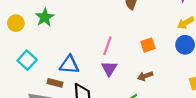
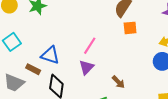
orange square: (148, 45) -> (130, 28), moved
brown arrow: (145, 76) -> (118, 82), turned -128

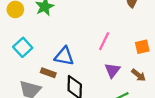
orange square: (130, 28) -> (142, 47), moved
purple triangle: (86, 67) -> (112, 70), moved

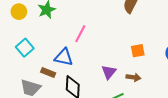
pink line: (104, 41) -> (80, 34), moved
brown arrow: (139, 75) -> (133, 77), turned -32

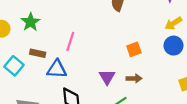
brown rectangle: (48, 73) -> (38, 53), moved

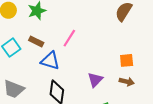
brown arrow: (134, 78) -> (127, 82), moved

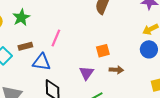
brown rectangle: (36, 41) -> (25, 46), turned -32
orange square: (127, 60) -> (103, 51), moved

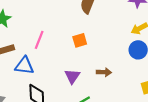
orange square: (103, 51) -> (80, 40), moved

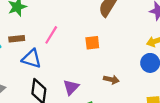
purple triangle: (72, 76) -> (71, 87), moved

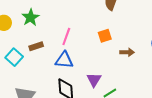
blue triangle: (32, 59) -> (64, 60), moved
brown arrow: (111, 80) -> (127, 52), moved

